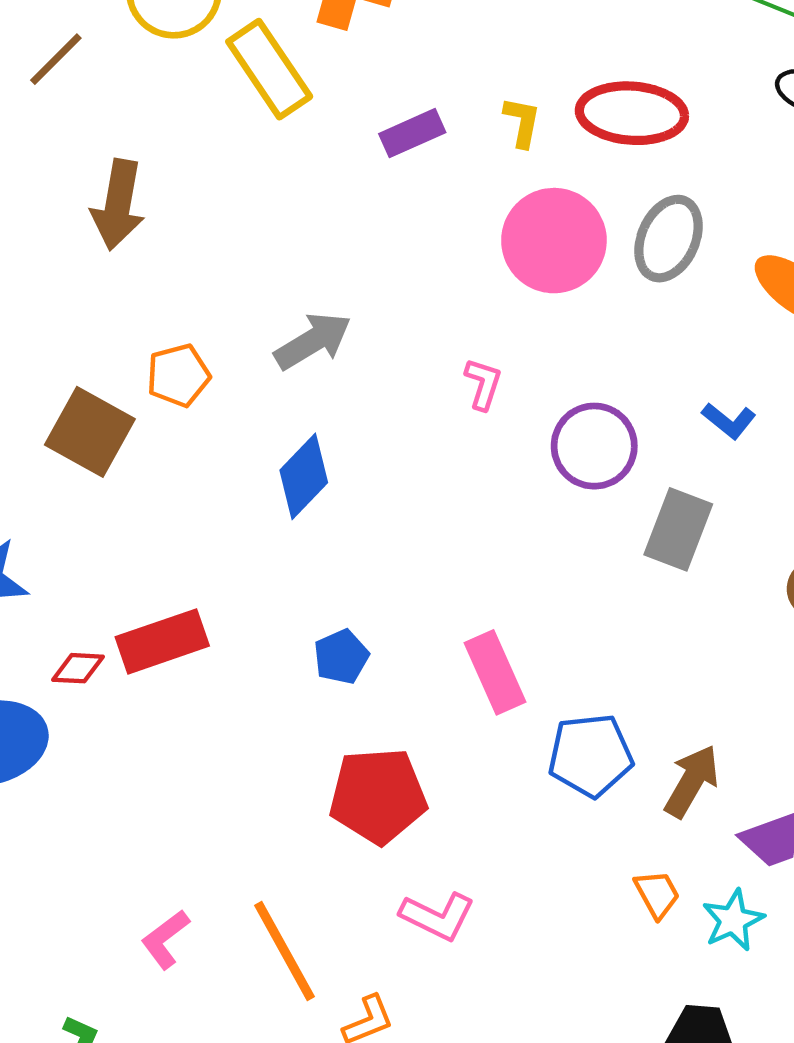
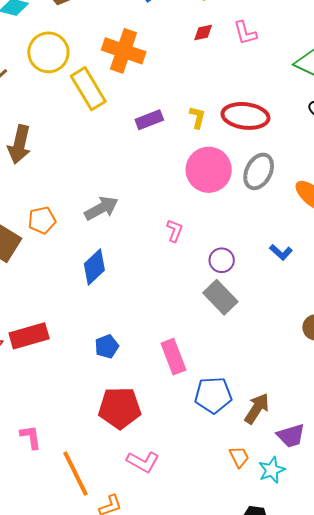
purple circle: (594, 446) -> (222, 260), size x0.7
gray rectangle: (678, 529) -> (220, 297), moved, turned -68
pink L-shape: (165, 939) -> (31, 437), moved, turned 116

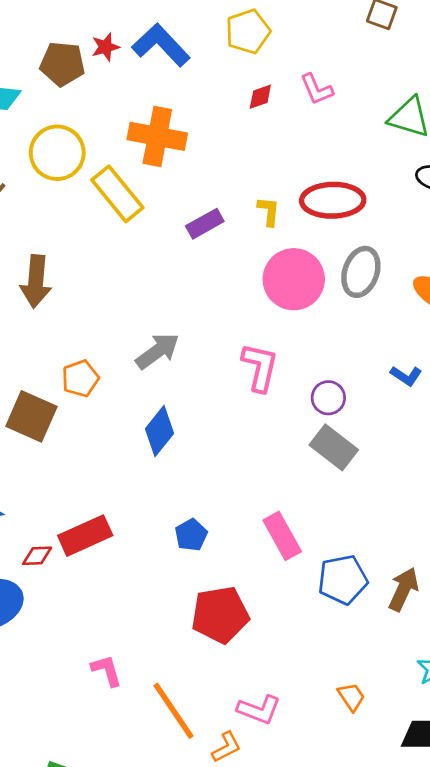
pink L-shape: (175, 231) -> (260, 367), size x1.6
orange trapezoid: (239, 457) -> (351, 697), moved
pink L-shape: (143, 462) -> (259, 710), moved

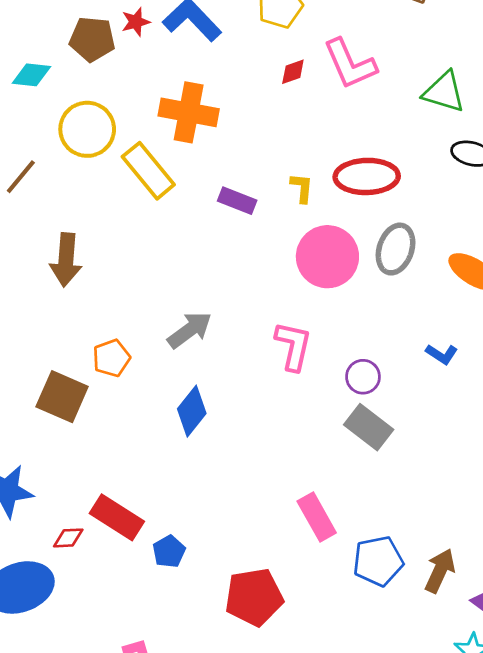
pink L-shape: (317, 89) -> (350, 64), size x1.6
purple rectangle: (205, 224) -> (237, 201), turned 51
blue pentagon: (191, 535) -> (169, 551), moved
red rectangle: (85, 536) -> (117, 517), turned 57

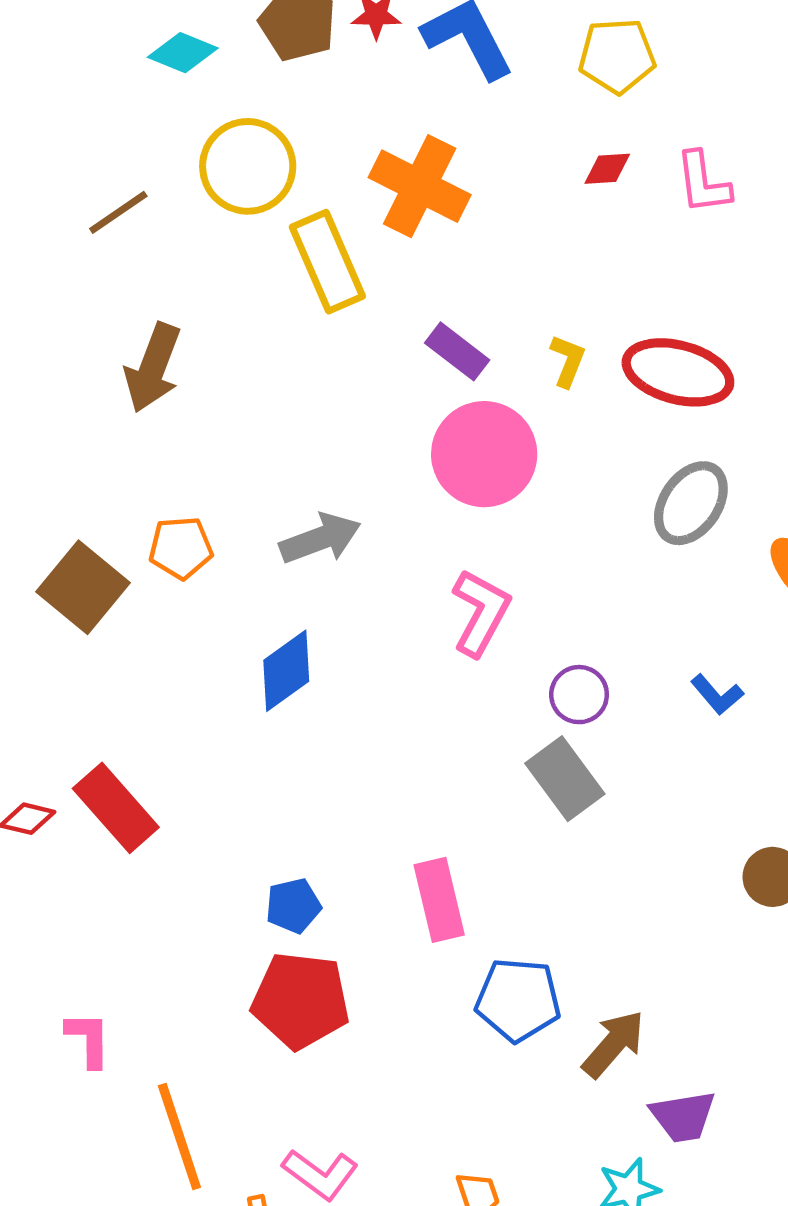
pink L-shape: (350, 64) -> (703, 183), size x0.7
pink circle: (327, 257) -> (484, 454), moved
blue pentagon: (169, 551) -> (293, 906), moved

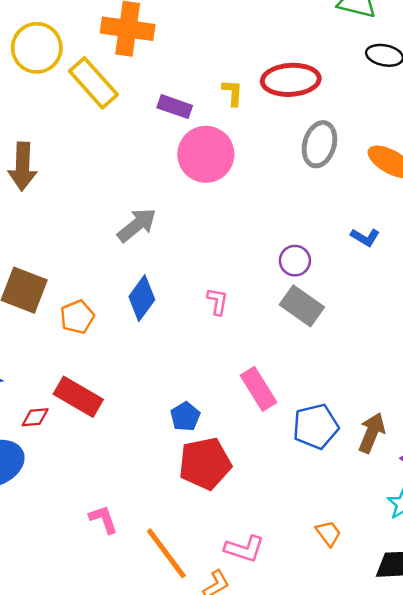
orange pentagon: (181, 548) -> (77, 317), moved
pink L-shape: (481, 613) -> (217, 301), moved, size x0.6

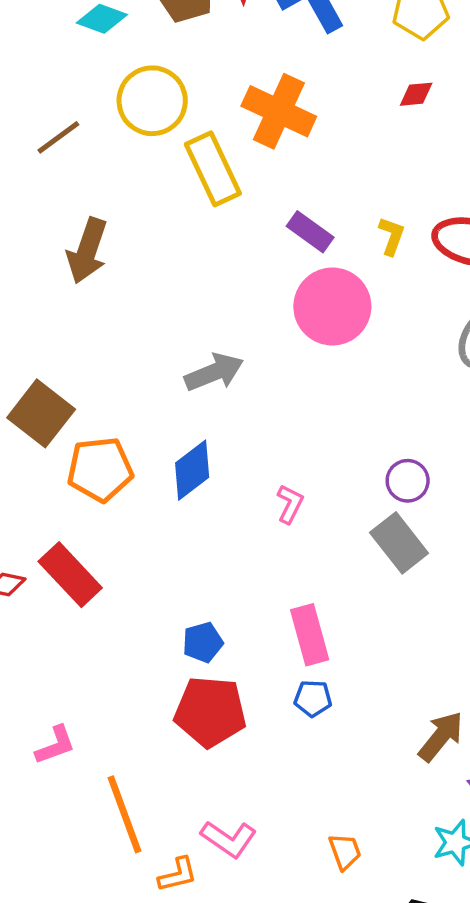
orange pentagon: (77, 317) -> (100, 469), size x1.4
blue pentagon: (316, 426) -> (313, 698), moved, size x0.6
pink L-shape: (103, 519) -> (55, 745), turned 72

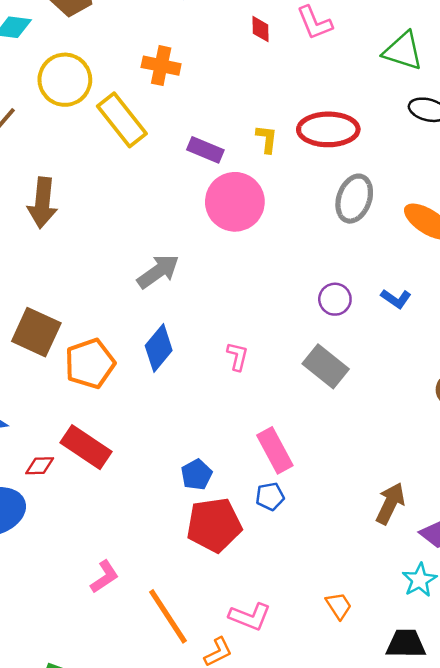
red diamond: (416, 94) -> (260, 29), turned -72
orange cross: (279, 111) -> (161, 66), size x0.7
purple circle: (408, 481) -> (335, 299), moved
blue pentagon: (313, 698) -> (270, 496), moved

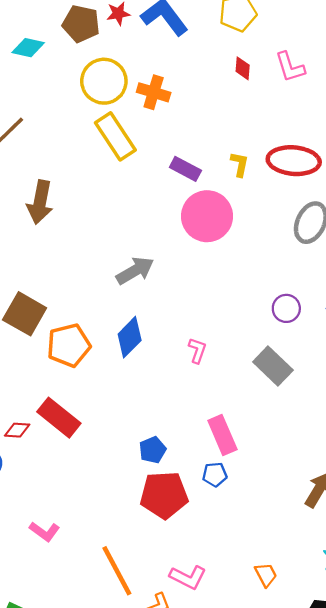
yellow circle: (65, 80) -> (104, 81), moved
pink L-shape: (104, 577) -> (45, 532), moved, turned 64

